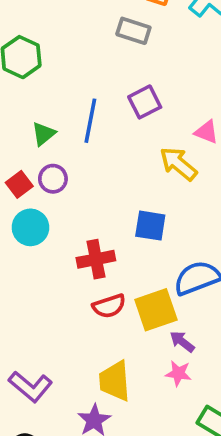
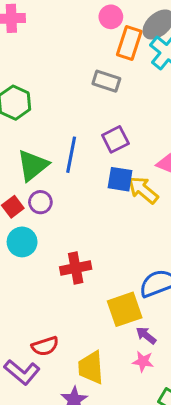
green triangle: (44, 134) -> (33, 165), size x1.6
blue square: (150, 226) -> (120, 179), moved
red semicircle: (109, 306) -> (45, 346), moved

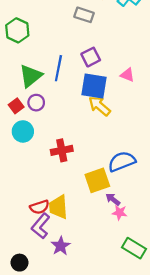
blue square: (120, 179) -> (94, 86), size x1.4
yellow arrow: (143, 190) -> (100, 106), moved
pink star: (143, 361) -> (120, 213), moved
yellow trapezoid: (91, 368) -> (58, 207), moved
purple L-shape: (22, 372) -> (41, 226), moved, turned 90

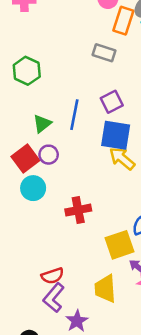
green triangle: (31, 76) -> (42, 124), size x0.7
red square: (16, 106) -> (25, 158), size x1.5
yellow trapezoid: (58, 207) -> (105, 289), moved

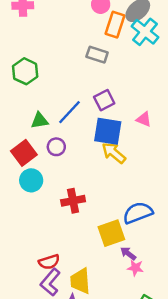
blue line: (74, 115) -> (69, 112), turned 32
green triangle: (42, 124) -> (40, 120), turned 30
purple circle: (49, 155) -> (56, 147), moved
yellow trapezoid: (105, 289) -> (80, 281), moved

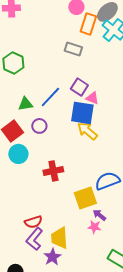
purple square: (104, 100) -> (79, 87), turned -30
pink triangle: (144, 119) -> (92, 98), moved
pink star: (135, 268) -> (94, 227), moved

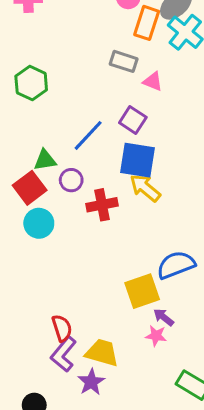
pink triangle: (92, 98) -> (153, 82), moved
green triangle: (25, 104) -> (45, 160), moved
red cross: (53, 171) -> (102, 205), moved
red semicircle: (33, 222) -> (62, 328), turned -90
yellow trapezoid: (59, 238) -> (102, 353), turned 110

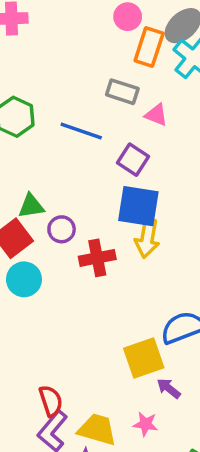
blue line: (88, 135) -> (81, 131), moved, turned 66
yellow arrow: (145, 188) -> (147, 238), turned -120
pink star: (156, 336) -> (145, 424), moved

